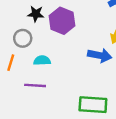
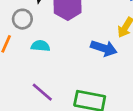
purple line: (35, 85) -> (42, 92), moved, turned 30

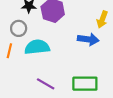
cyan semicircle: (40, 46) -> (37, 47), size x1.6

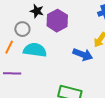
purple line: (46, 84) -> (12, 73), moved, turned -42

